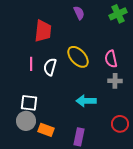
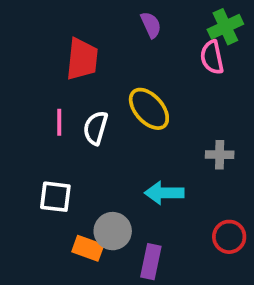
pink semicircle: (111, 59) -> (212, 57), moved
gray circle: (26, 121) -> (113, 231), moved

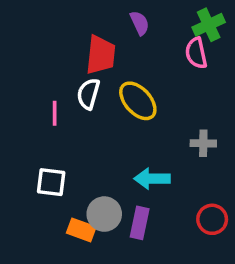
red trapezoid: (82, 59) -> (101, 55), moved
white semicircle: (95, 128) -> (88, 94), moved
purple rectangle: (151, 262) -> (140, 223), moved

